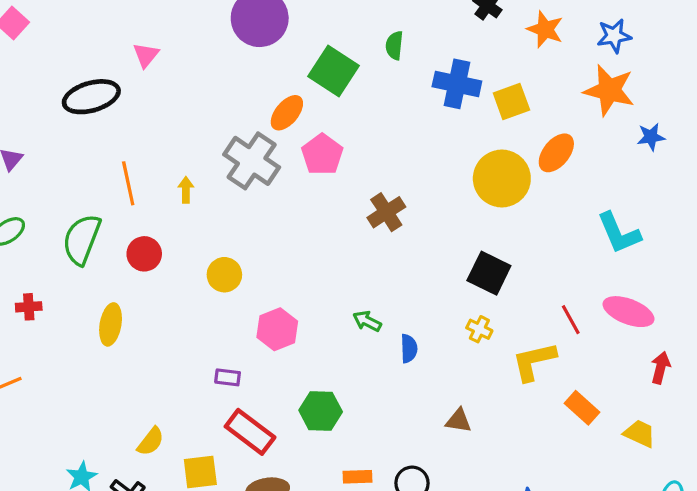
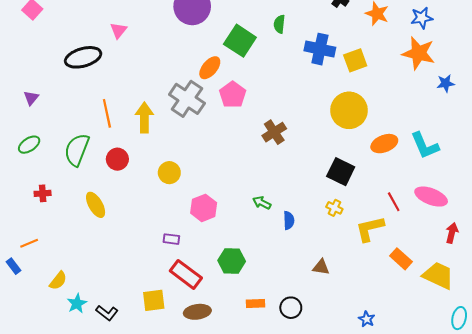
orange ellipse: (556, 153) -> (384, 144), moved, turned 30
yellow arrow: (186, 190) -> (144, 118), size x1.8
yellow ellipse: (111, 324) -> (96, 205), turned -40
yellow trapezoid: (640, 433) -> (438, 275), size x1.5
yellow semicircle: (151, 441) -> (58, 281), moved

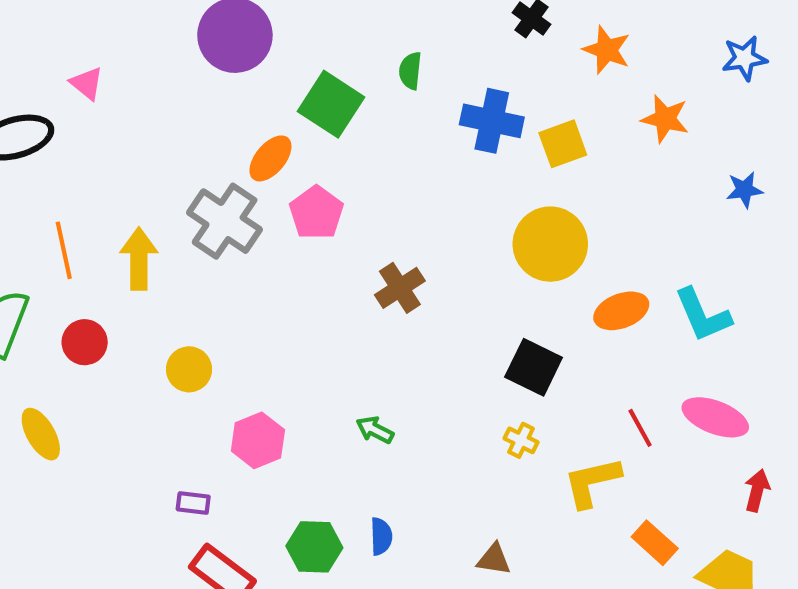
blue star: (422, 18) -> (744, 58), moved
pink triangle: (118, 30) -> (87, 83), turned -30
orange star: (419, 53) -> (665, 119), moved, size x0.7
blue semicircle: (289, 220) -> (381, 536), moved

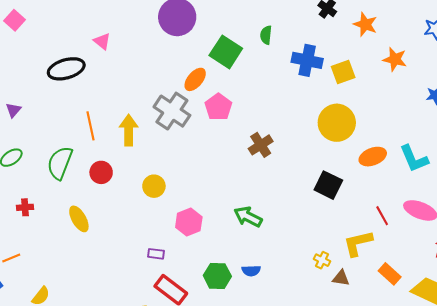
green arrow: (375, 430) -> (248, 217), size x1.5
yellow cross: (521, 440) -> (322, 260), moved
blue semicircle: (381, 536) -> (251, 271), turned 90
brown triangle: (494, 559) -> (341, 278), moved

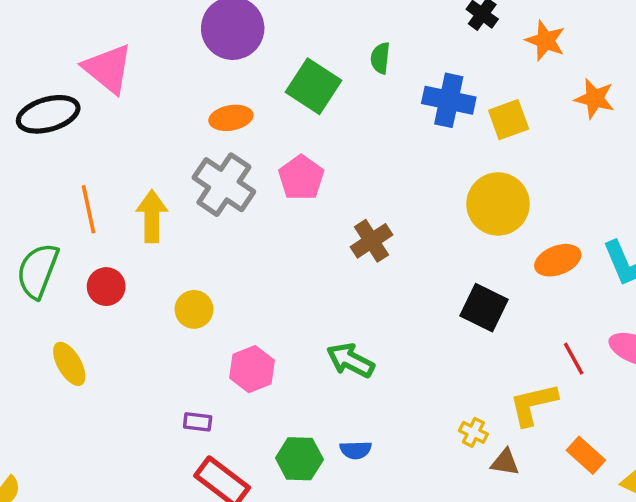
pink triangle: (102, 41) -> (108, 69), size x1.8
orange ellipse: (195, 79) -> (231, 118), moved, turned 40

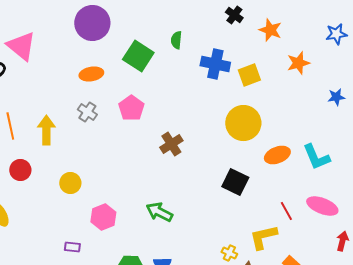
orange star: (595, 99) -> (298, 63), turned -30
gray cross: (224, 185) -> (87, 112), size x0.6

